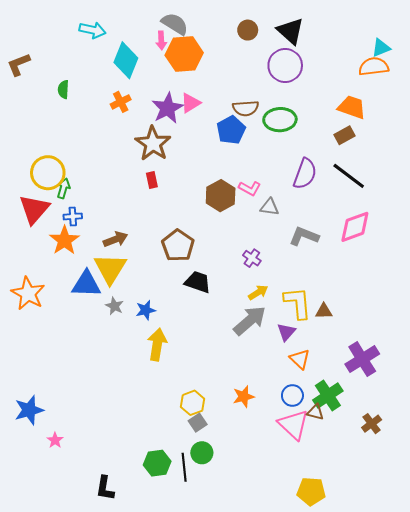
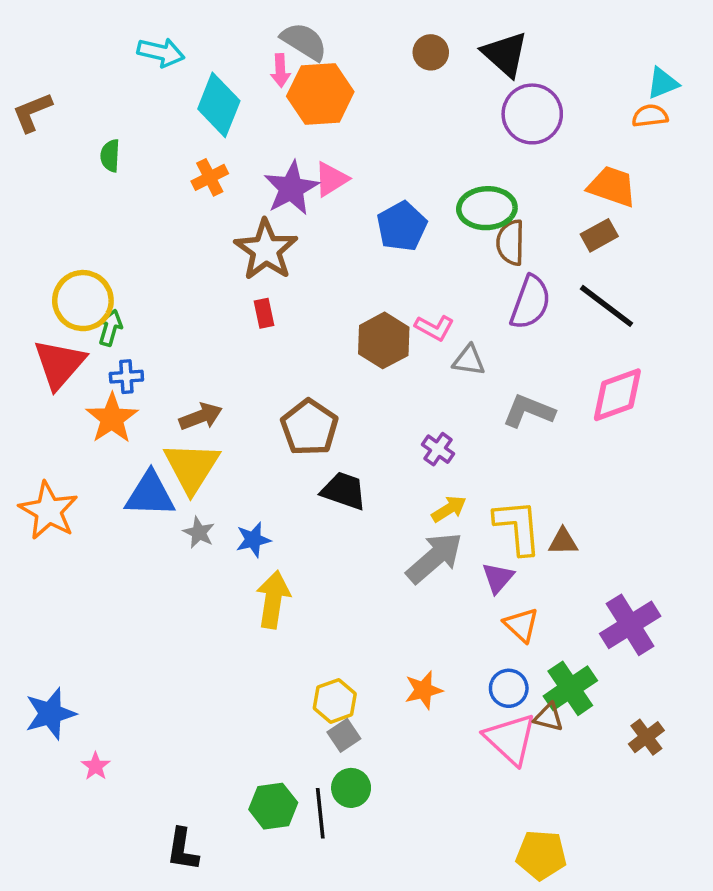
purple circle: (285, 65) -> (532, 114), moved
orange semicircle: (374, 67) -> (650, 116), size x0.7
brown semicircle: (246, 108) -> (510, 243), moved, turned 95

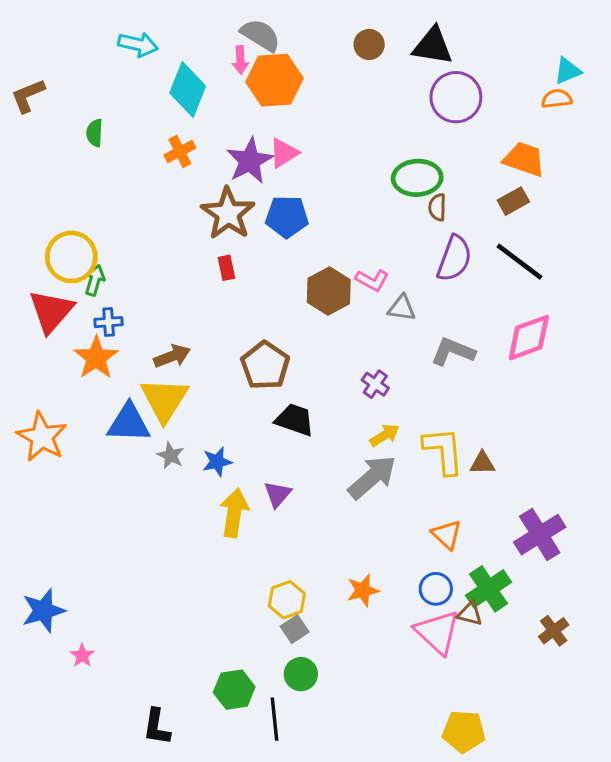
black triangle: (505, 54) -> (433, 46), turned -33
blue pentagon: (402, 226) -> (287, 217), moved, turned 30
brown semicircle: (510, 243) -> (437, 207), size x0.7
purple triangle: (498, 578) -> (278, 494), moved
black line: (320, 813) -> (274, 719), moved

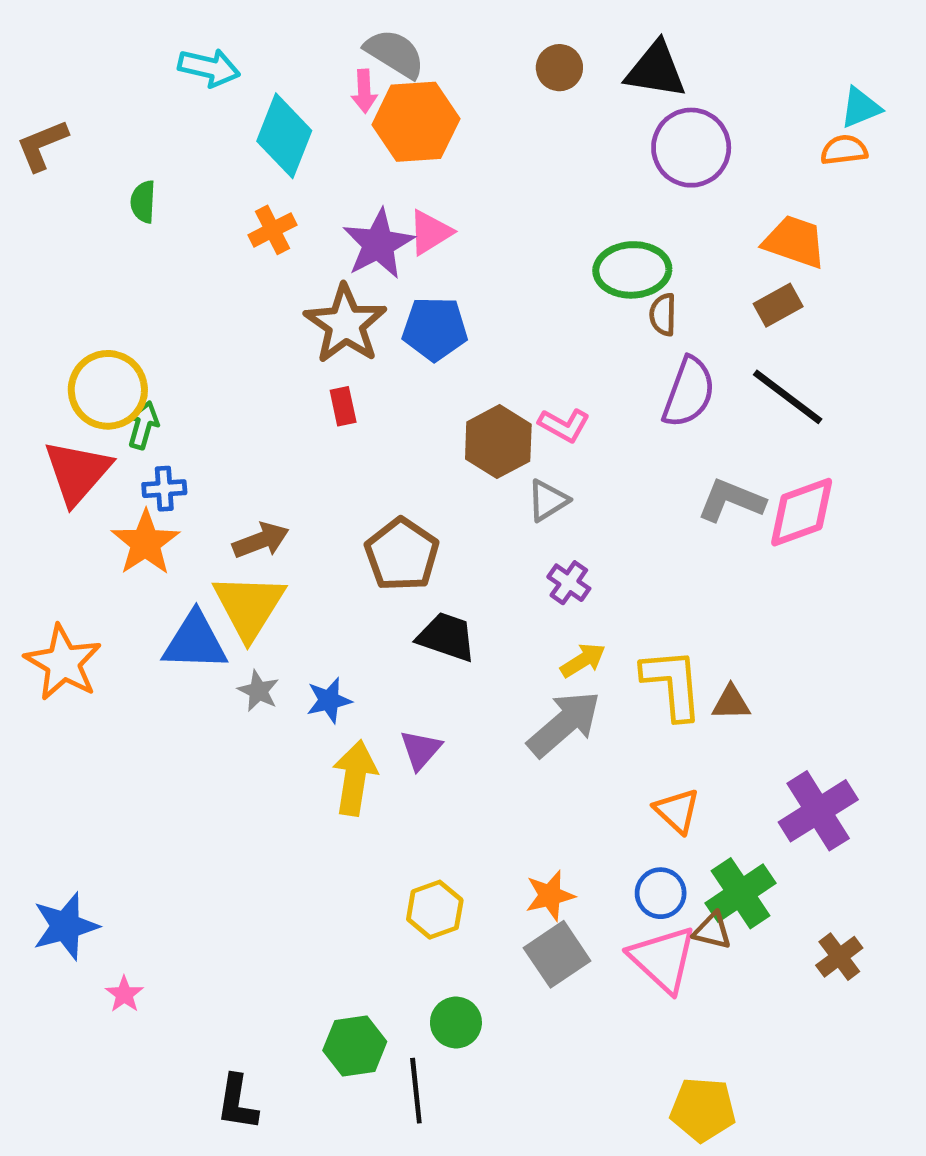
gray triangle: (402, 308) -> (548, 500), moved, turned -40
gray L-shape: (453, 352) -> (731, 500), moved
gray square: (295, 629) -> (557, 954), moved, size x1.5

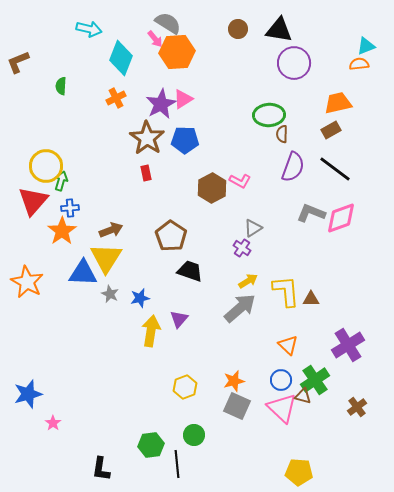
pink arrow: (364, 91) -> (155, 39), turned -36
orange trapezoid: (795, 242) -> (338, 103), turned -32
gray triangle: (548, 500) -> (253, 228), moved
gray square: (557, 954) -> (237, 406), turned -32

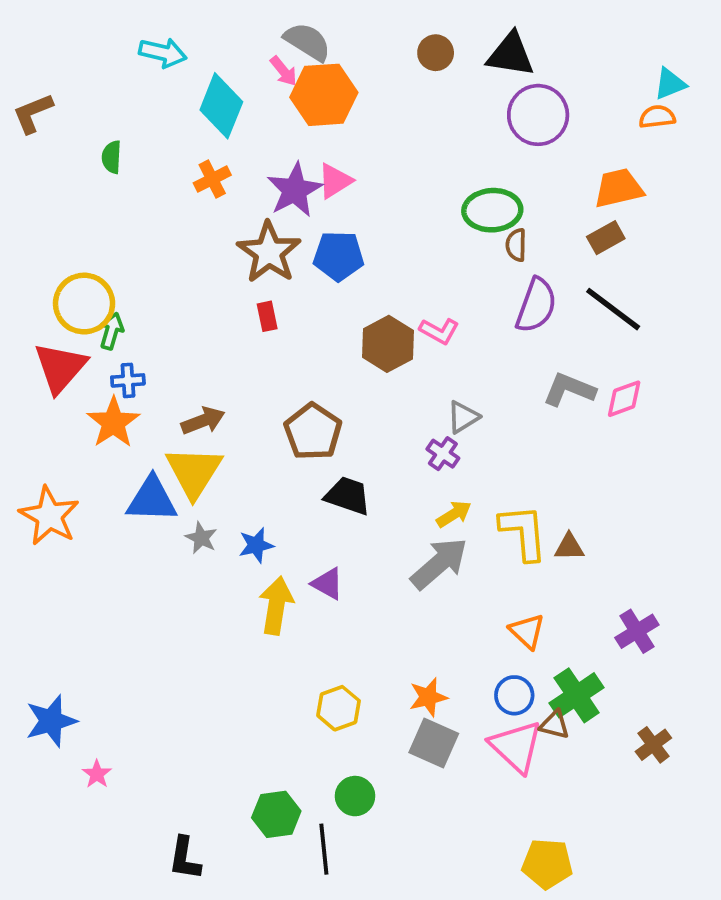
pink diamond: (341, 218) -> (624, 399), size x0.7
purple triangle: (179, 319) -> (328, 584), turned -42
purple cross: (348, 345) -> (637, 631), size x0.7

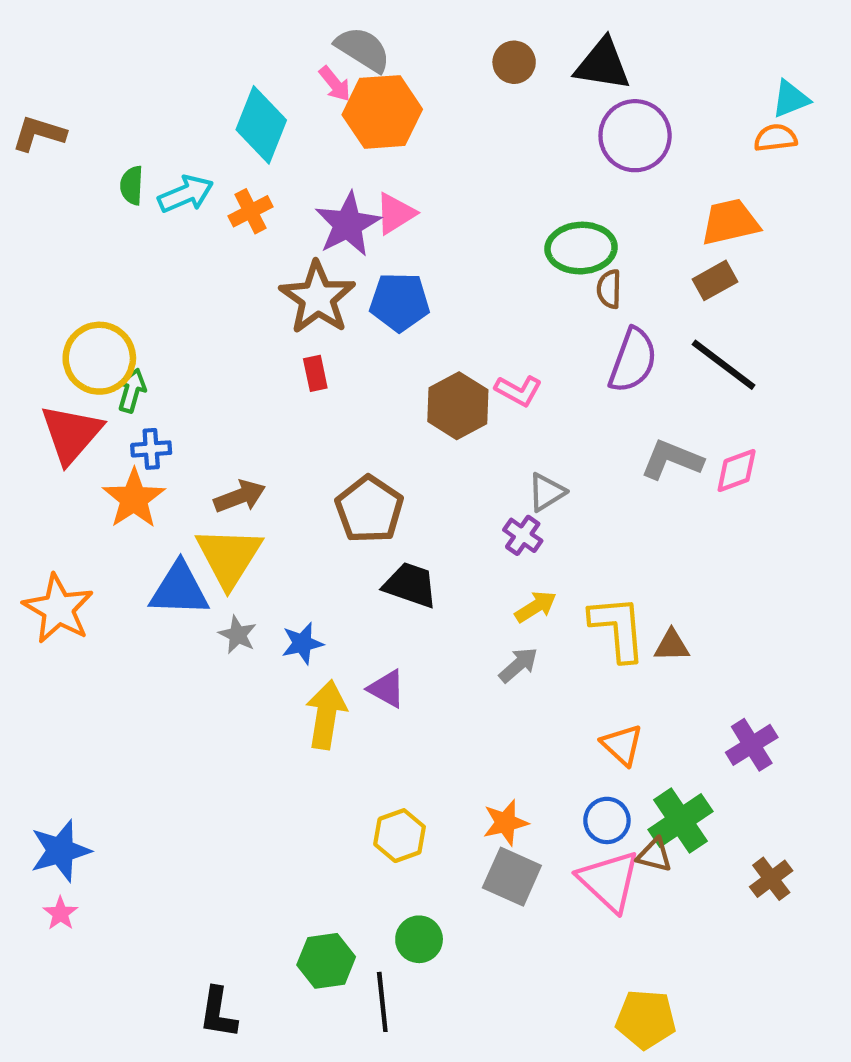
cyan arrow: (163, 53) -> (186, 194), moved, turned -36
brown L-shape: (33, 113) -> (39, 134), turned 39
gray arrow: (439, 564) -> (518, 665), size x0.6
pink star: (97, 774) -> (60, 913), moved

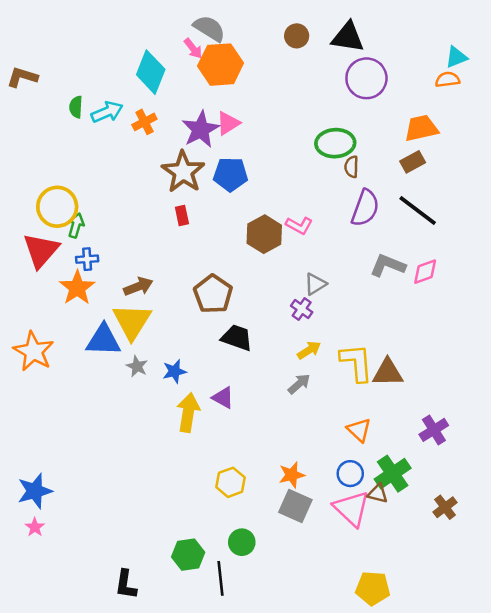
brown triangle: (672, 645) -> (388, 373), size x1.5

